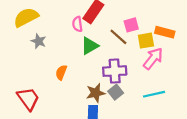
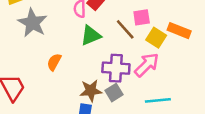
gray star: (39, 41) -> (33, 23), size x1.6
yellow square: (146, 41) -> (156, 38), turned 35
pink arrow: (153, 59) -> (147, 65), moved

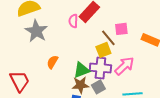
green triangle: (91, 35) -> (81, 70), moved
yellow square: (156, 38) -> (103, 50), moved, turned 35

